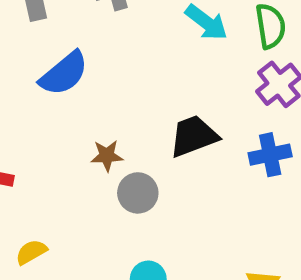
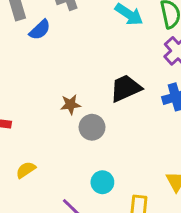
blue semicircle: (64, 74) -> (40, 30), moved, size x0.7

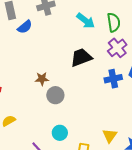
black trapezoid: (126, 88) -> (81, 57), moved

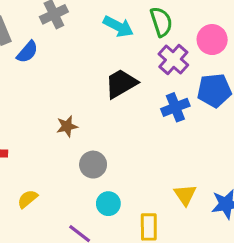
gray circle: (55, 95) -> (93, 165), moved

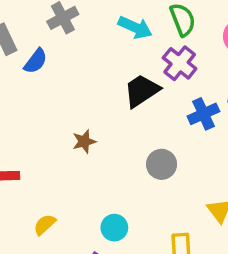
purple cross: (173, 59) -> (180, 63), moved
gray circle: (93, 165) -> (162, 164), moved
cyan circle: (108, 204) -> (114, 228), moved

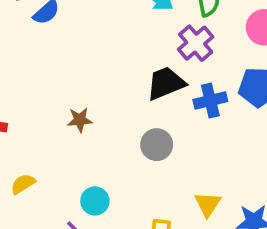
black trapezoid: (142, 91) -> (166, 83), moved
brown star: (84, 141) -> (80, 120), moved

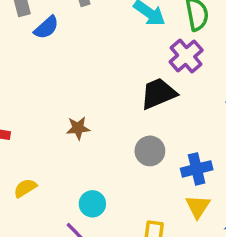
blue cross: (210, 101) -> (197, 169), moved

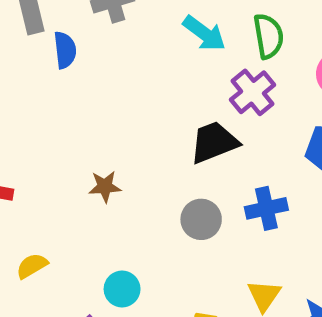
blue semicircle: (46, 28) -> (65, 50), turned -56
blue cross: (197, 169) -> (266, 208), moved

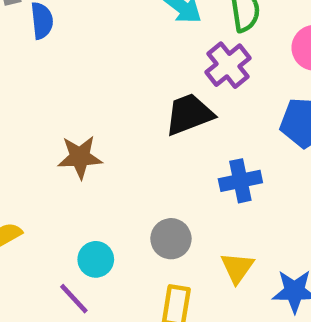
brown star: (105, 186) -> (80, 157), size x1.4
gray circle: (201, 219) -> (171, 239), moved

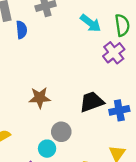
black trapezoid: (189, 114) -> (92, 102), moved
gray circle: (171, 239) -> (61, 132), moved

